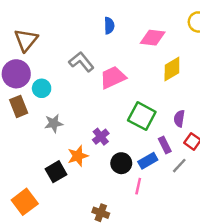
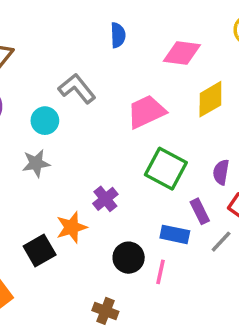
pink trapezoid: (113, 77) -> (146, 112), moved
cyan circle: (42, 88) -> (45, 121), moved
gray star: (54, 123) -> (36, 163), moved
blue rectangle: (148, 161) -> (175, 234), turned 42
black circle: (121, 163) -> (129, 258), moved

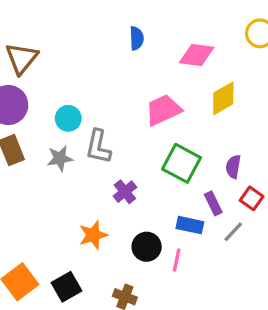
gray L-shape: (77, 89) -> (98, 147), moved, turned -129
orange star: (72, 227) -> (93, 235), moved
black square: (40, 250) -> (67, 287), moved

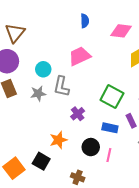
pink trapezoid: (163, 110) -> (80, 56), moved
blue rectangle: (190, 225) -> (110, 128), moved
black square: (67, 287) -> (41, 161), moved, turned -30

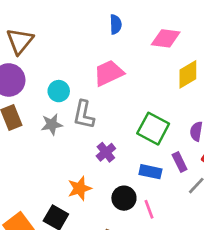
pink line: (109, 155) -> (149, 209), turned -32

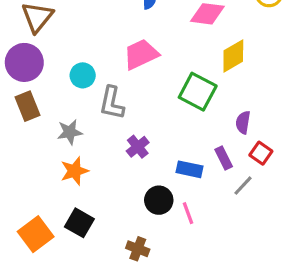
gray star: (52, 124) -> (70, 132), moved
green square: (153, 129) -> (198, 92), moved
orange star: (80, 188) -> (75, 171), moved

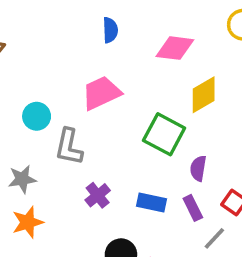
purple semicircle: (243, 122) -> (198, 168), moved
blue rectangle: (190, 169) -> (152, 202), moved

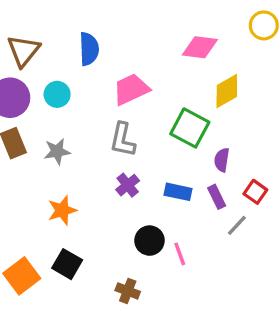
blue semicircle: (110, 30) -> (89, 49), moved, size x1.4
cyan circle: (37, 116) -> (57, 94), moved
gray L-shape: (69, 147) -> (123, 140), moved
gray star: (22, 179) -> (57, 151), moved

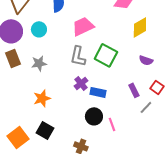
green square: (190, 128) -> (106, 55), moved
purple semicircle: (222, 160) -> (146, 60), moved, turned -80
blue rectangle: (178, 192) -> (98, 92), moved

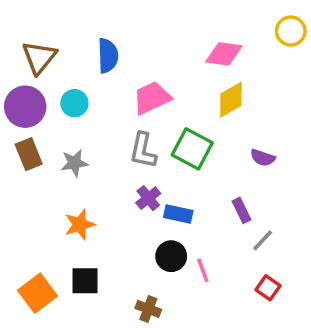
yellow diamond: (140, 27) -> (231, 100), moved
red square: (157, 87) -> (268, 288), moved
black square: (45, 130) -> (85, 281), turned -30

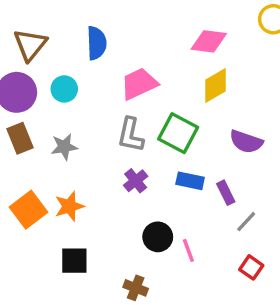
purple semicircle: (263, 158) -> (246, 142), size x1.4
blue rectangle: (178, 214) -> (190, 181), moved
orange square: (37, 293) -> (29, 210), moved

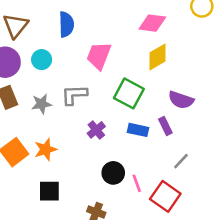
pink trapezoid: (139, 84) -> (99, 56), turned -44
gray L-shape: (131, 135) -> (74, 95), moved, turned 76
purple rectangle: (226, 193) -> (165, 126), moved
red square: (251, 267) -> (165, 196), moved, size x1.6

